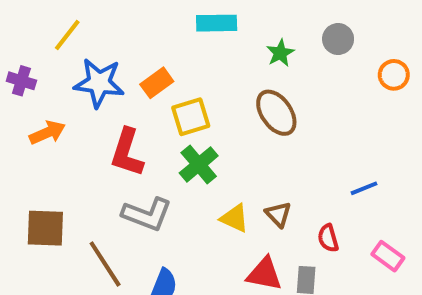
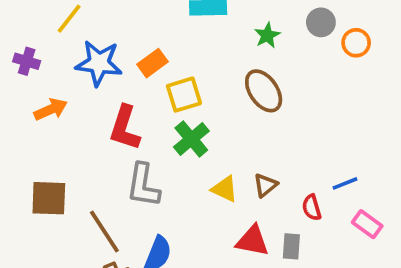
orange circle: (394, 75) -> (356, 43), moved
blue line: (364, 188) -> (345, 183), moved
gray L-shape: (147, 214) -> (143, 185), turned 78
brown triangle: (278, 214) -> (265, 185), turned 35

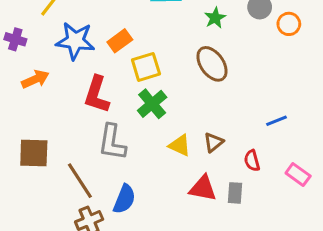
blue line: (345, 183) -> (277, 121), moved

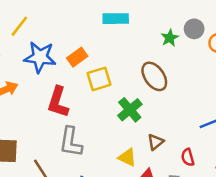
green star: (215, 18) -> (170, 38), moved
green cross: (152, 104) -> (130, 110), moved
yellow triangle: (180, 145) -> (127, 157), moved

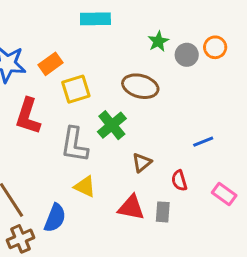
gray circle: (194, 29) -> (187, 55), moved
brown ellipse: (154, 76) -> (140, 86), turned -40
gray L-shape: (71, 142) -> (74, 145), moved
yellow triangle: (127, 157) -> (85, 187), moved

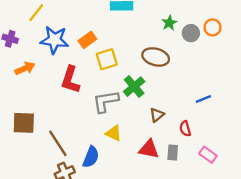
gray L-shape: (74, 145) -> (106, 101), turned 72
pink rectangle: (224, 194) -> (208, 155), moved

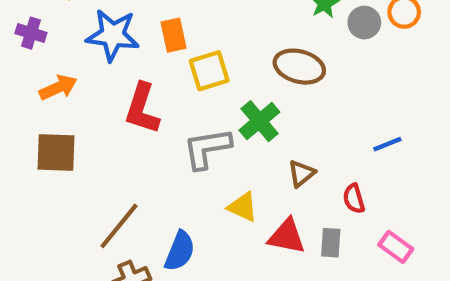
orange rectangle: (87, 40) -> (174, 35), turned -66
brown square: (24, 123) -> (56, 153), moved
yellow triangle: (114, 133) -> (243, 207), moved
brown line: (58, 143) -> (119, 226), turned 72

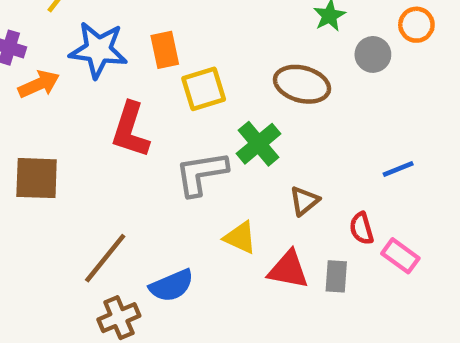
gray circle: (364, 23) -> (373, 54), moved
orange arrow: (58, 88) -> (39, 84), moved
pink rectangle: (396, 247) -> (400, 256), moved
blue semicircle: (180, 251) -> (172, 286), turned 45

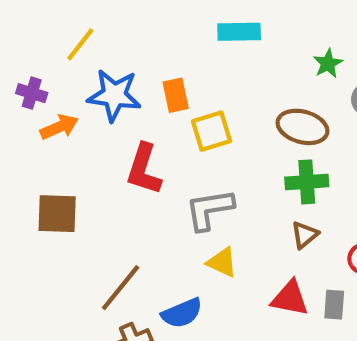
green cross: (259, 144) -> (307, 182), moved, turned 36
yellow triangle: (240, 238) -> (222, 262), moved

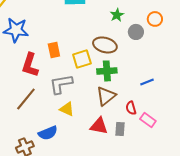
orange rectangle: (176, 95) -> (54, 50), moved
yellow square: (212, 131) -> (82, 59), moved
brown triangle: (305, 235) -> (106, 96), size x1.5
brown line: (121, 288) -> (26, 99), moved

